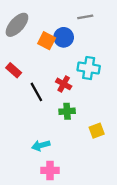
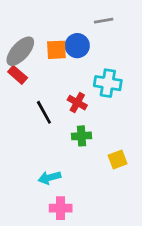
gray ellipse: (17, 25) -> (20, 51), moved
orange square: (47, 41) -> (56, 50), turned -30
red rectangle: (14, 70) -> (18, 75), moved

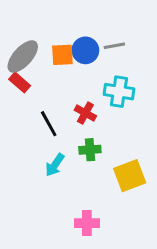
gray line: (104, 21) -> (114, 46), moved
yellow square: (118, 160) -> (130, 176), size x1.5
cyan arrow: (49, 178) -> (55, 165), moved, turned -40
pink cross: (61, 208) -> (87, 223), moved

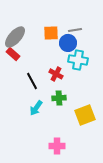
blue circle: (85, 50) -> (68, 43), moved
orange square: (62, 55) -> (51, 33), moved

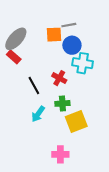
gray line: (75, 30) -> (69, 25), moved
yellow square: (85, 115) -> (76, 121), moved

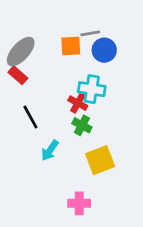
blue circle: (72, 45) -> (104, 50), moved
cyan cross: (83, 63) -> (92, 89), moved
black line: (34, 85) -> (30, 117), moved
green cross: (62, 103) -> (82, 125), moved, turned 32

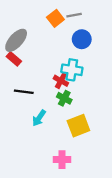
gray line: (90, 33) -> (74, 15), moved
orange square: (71, 46) -> (55, 18), moved, turned -35
black line: (30, 117) -> (24, 92), turned -54

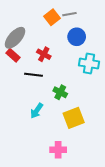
cyan cross: (72, 70) -> (89, 63), moved
red cross: (61, 81) -> (44, 54), moved
black line: (24, 92) -> (34, 75), moved

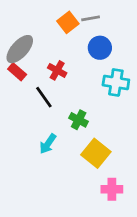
black line: (34, 75) -> (44, 97), turned 48
yellow square: (74, 118) -> (96, 153), turned -30
pink cross: (58, 150) -> (112, 189), moved

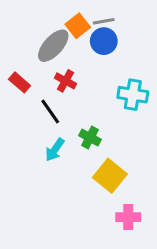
blue circle: (100, 48) -> (104, 41), moved
gray ellipse: (20, 49) -> (53, 46), moved
cyan arrow: (48, 144) -> (55, 150), moved

